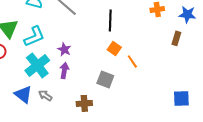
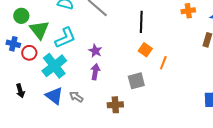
orange line: (132, 61) -> (163, 63), turned 56
cyan cross: (37, 65) -> (54, 66), moved
gray square: (105, 79) -> (136, 81), turned -36

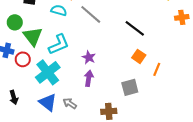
black line: (141, 22) -> (135, 28), turned -55

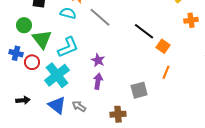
orange square: (139, 56) -> (163, 46), moved
black arrow: (14, 97) -> (23, 100), turned -80

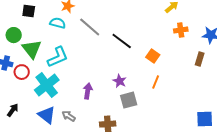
black line: (144, 31) -> (122, 41), moved
purple star: (98, 60) -> (120, 81), moved
black arrow: (23, 100) -> (13, 110), turned -48

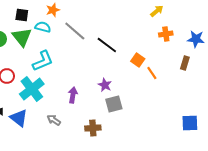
black square: (29, 11) -> (22, 15), moved
green triangle: (32, 49) -> (22, 37), moved
orange line: (156, 82) -> (152, 73), moved, turned -56
blue triangle: (47, 115) -> (19, 118), moved

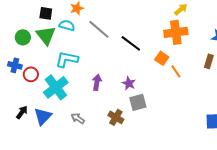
orange cross: (166, 34) -> (176, 32), moved, size x1.6
cyan L-shape: (43, 61) -> (67, 59), turned -145
purple arrow: (73, 95) -> (97, 82), moved
blue triangle: (19, 118) -> (43, 116), turned 36
brown cross: (93, 128) -> (116, 117), moved, turned 35

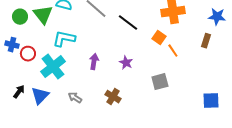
gray square: (138, 102) -> (160, 82), moved

